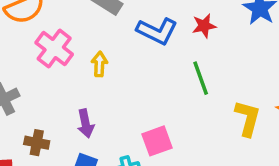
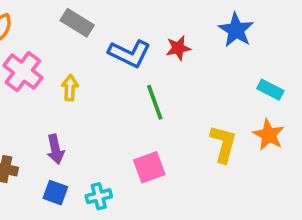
green line: (201, 78) -> (155, 102), moved
pink square: (157, 141) -> (149, 167), moved

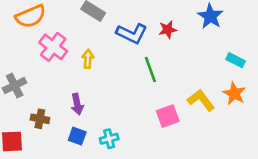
yellow L-shape: (223, 144) -> (201, 100), turned -52
pink square: (149, 167) -> (168, 116), moved

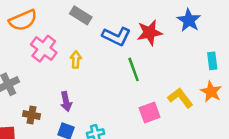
red star: (168, 30) -> (150, 33), size x1.5
cyan rectangle: (236, 60) -> (212, 61), turned 56

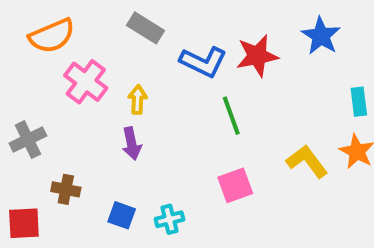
purple arrow: (66, 101) -> (132, 144), moved
pink square: (150, 113) -> (235, 185), moved

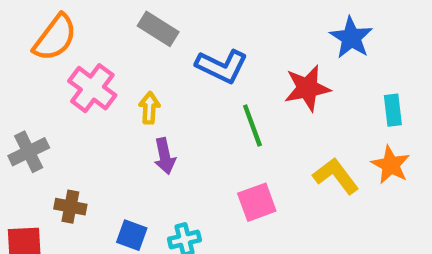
orange semicircle: (52, 36) -> (55, 38), turned -30
red star: (257, 56) -> (307, 88), moved
purple arrow: (132, 144) -> (165, 156), moved

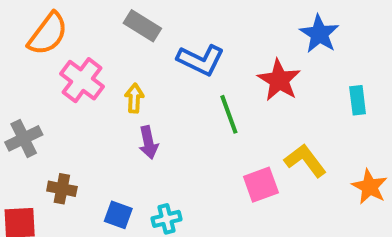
red star: (307, 88) -> (279, 80), turned -30
orange star: (391, 165) -> (370, 187), moved
pink square: (257, 202) -> (261, 185), moved

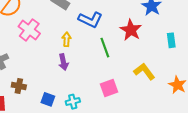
yellow arrow: (134, 98) -> (67, 39), moved
pink square: (261, 185) -> (109, 88), moved

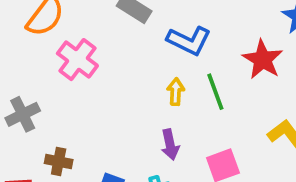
yellow arrow: (67, 39) -> (176, 92), moved
purple arrow: (63, 62) -> (170, 145), moved

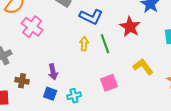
purple arrow: (170, 145) -> (53, 72), moved

